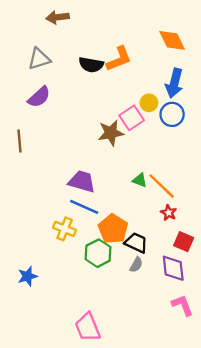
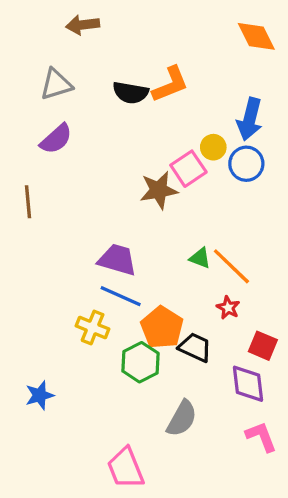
orange diamond: (172, 40) -> (256, 36), moved
red star: (169, 213) -> (228, 308), moved
gray semicircle: (136, 265) -> (182, 418), moved, size x1.6

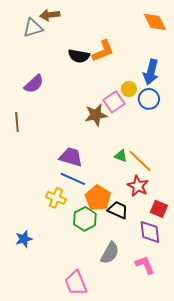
gray triangle: (56, 84) -> (33, 28), moved
red star: (228, 308) -> (138, 186), size x1.5
pink L-shape: (261, 437) -> (145, 265), moved

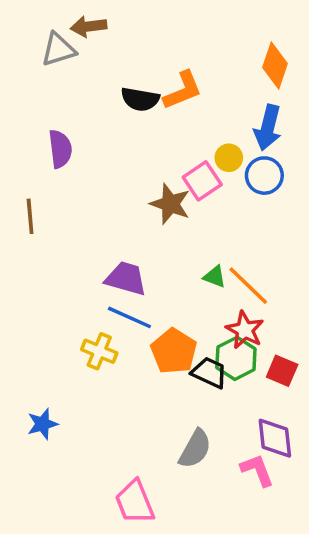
orange diamond: (155, 22) -> (275, 65), moved, turned 45
purple semicircle: (34, 84) -> (60, 149), turned -55
brown star: (96, 115) -> (170, 204), turned 30
green hexagon: (85, 219) -> (236, 358), moved
purple diamond: (150, 232) -> (275, 438), moved

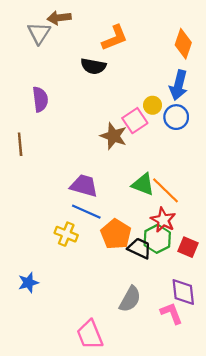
gray triangle: (58, 50) -> (39, 33), turned -40
orange L-shape: (183, 90) -> (115, 38), moved
green triangle: (215, 277) -> (143, 184), size x1.5

